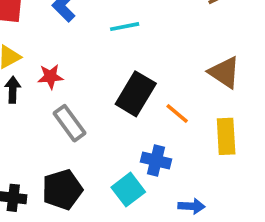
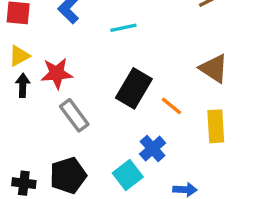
red star: (50, 77) -> (57, 73), size x1.4
blue cross: (156, 161) -> (153, 149), turned 35

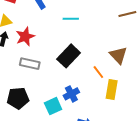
red star: (57, 73) -> (25, 37), turned -30
orange line: (171, 106) -> (98, 72), moved
gray rectangle: (74, 115) -> (30, 64), turned -54

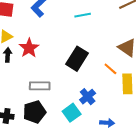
cyan line: (71, 19) -> (83, 15), moved
gray rectangle: (30, 64) -> (40, 86), moved

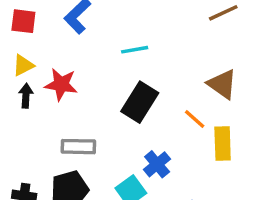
cyan line: (83, 15) -> (135, 50), moved
red star: (29, 48) -> (61, 84), turned -30

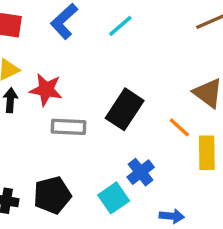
cyan line: (135, 50) -> (120, 26), moved, turned -32
gray rectangle: (78, 147) -> (69, 127), moved

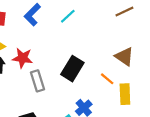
gray rectangle: (69, 127) -> (37, 81), turned 72

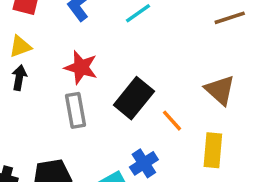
red star: (23, 58) -> (81, 67), moved
orange line: (107, 79) -> (172, 121), moved

